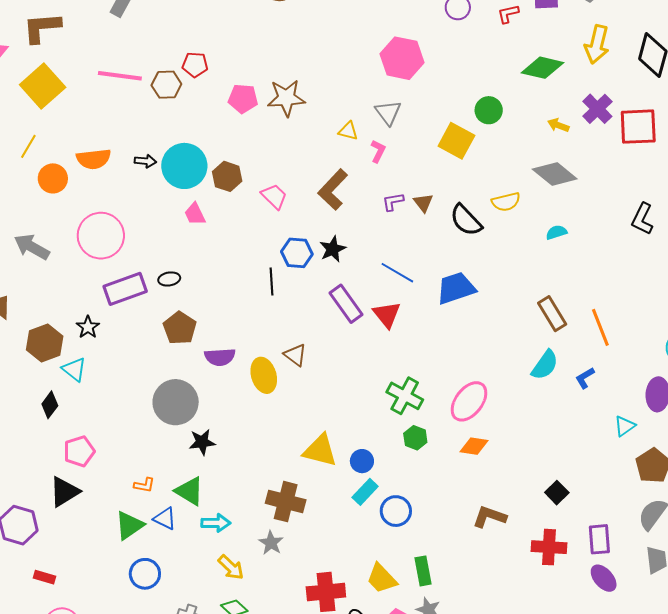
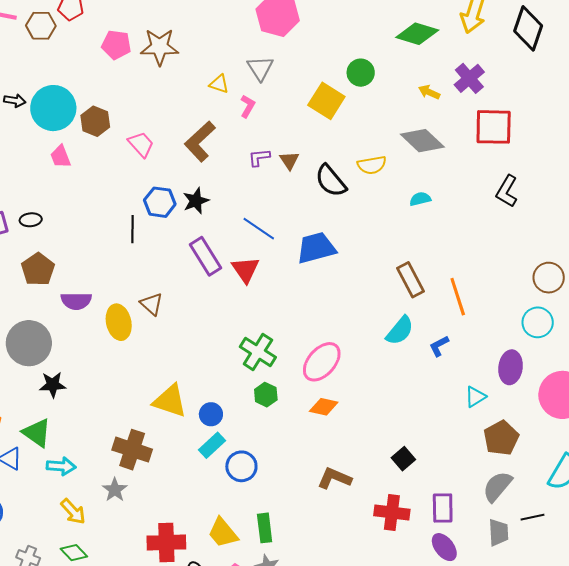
red square: (638, 127) -> (494, 127), moved

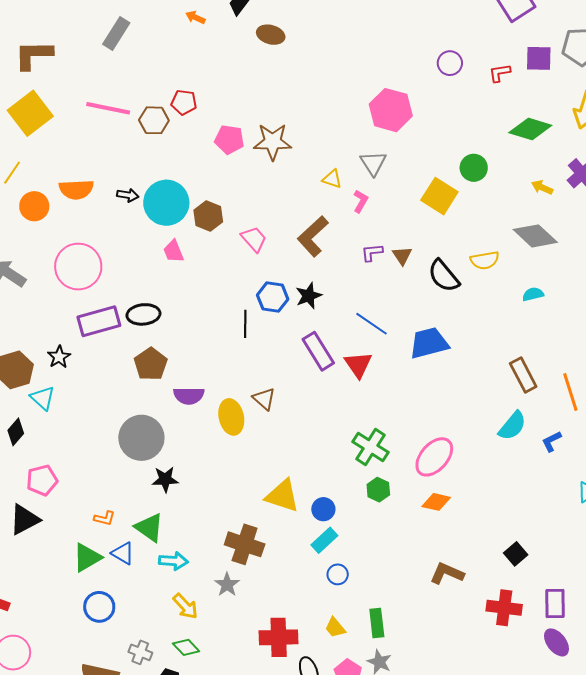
black ellipse: (31, 220) -> (143, 314), size x1.5
blue circle: (241, 466) -> (338, 574), moved, size x0.7
yellow trapezoid: (223, 533) -> (335, 628), size x0.7

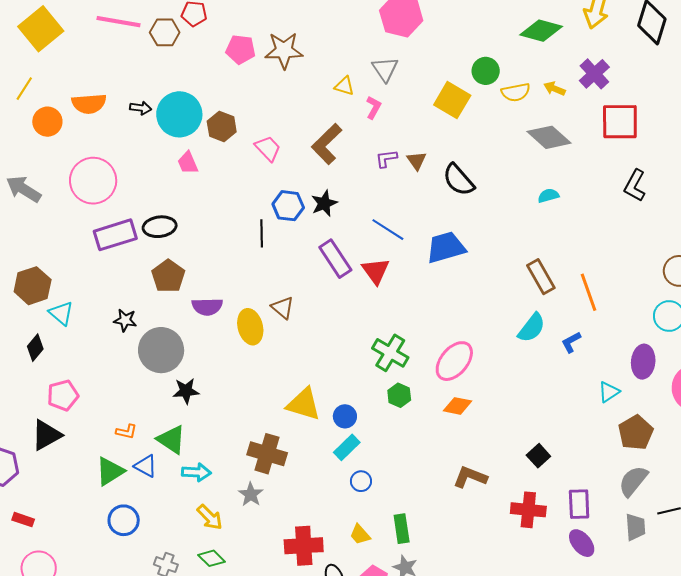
yellow semicircle: (485, 260) -> (516, 92), moved
black star: (59, 357) -> (125, 320), moved, turned -30

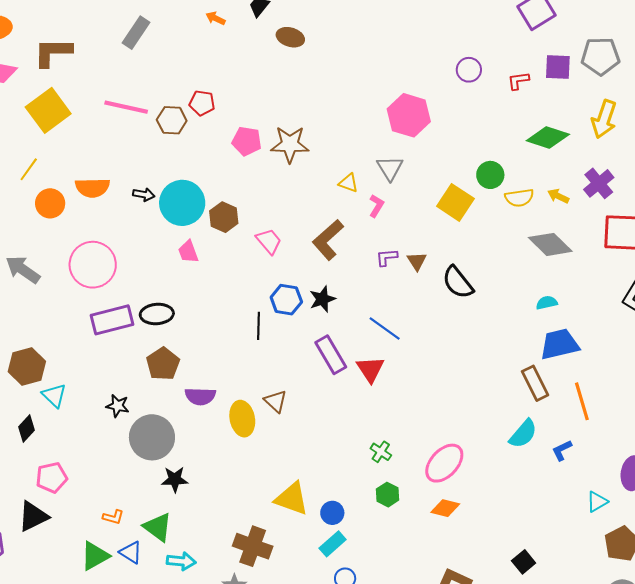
blue trapezoid: (446, 247) -> (559, 344), moved
green cross: (390, 353) -> (381, 452), size x0.6

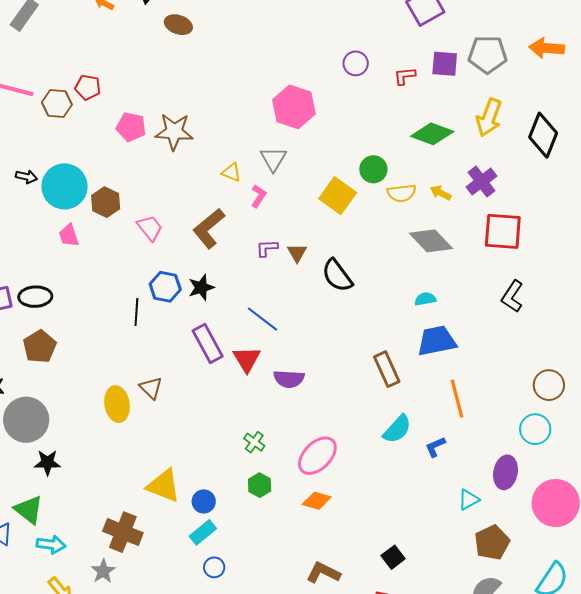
brown rectangle: (535, 383) -> (387, 369), moved
purple semicircle: (200, 396) -> (289, 379), moved

